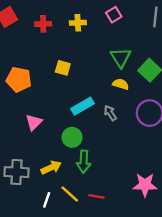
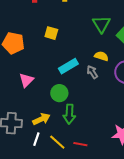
yellow semicircle: (121, 84) -> (101, 56), moved
white line: (47, 200) -> (36, 139), moved

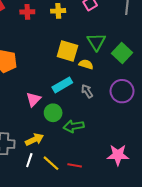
yellow square: (51, 33) -> (67, 51), moved, size x1.5
yellow semicircle: (101, 56) -> (86, 64), moved
pink triangle: (26, 80) -> (33, 99), moved
green arrow: (69, 114) -> (74, 126), moved, turned 78

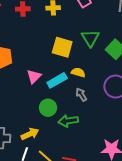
yellow semicircle: (86, 64) -> (78, 72), moved
gray arrow: (87, 91) -> (81, 95), moved
pink triangle: (33, 99) -> (34, 76), moved

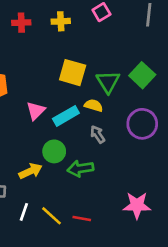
green triangle: (90, 38) -> (108, 82), moved
yellow arrow: (30, 134) -> (30, 171), moved

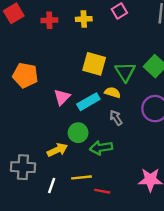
yellow line: (52, 216) -> (81, 177), moved, turned -48

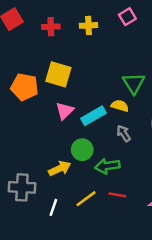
yellow square: (94, 64) -> (58, 74), moved
yellow line: (81, 177) -> (86, 199), turned -30
red line: (102, 191) -> (117, 195), moved

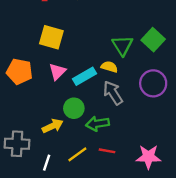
orange pentagon: (24, 87) -> (19, 72), moved
gray arrow: (124, 133) -> (113, 93), size x1.5

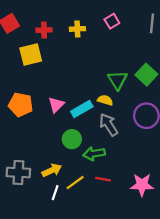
yellow square: (51, 37) -> (31, 55), moved, turned -30
yellow arrow: (53, 126) -> (52, 170), moved
white line: (47, 163) -> (55, 193), moved

